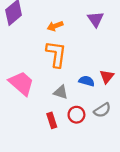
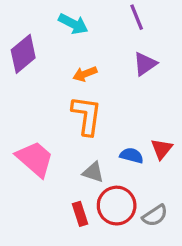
purple triangle: (96, 19) -> (145, 64), turned 30
gray semicircle: (102, 110) -> (155, 216), moved
red circle: (76, 115) -> (117, 206), size x1.5

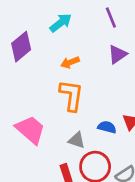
cyan arrow: (73, 24) -> (61, 23), turned -65

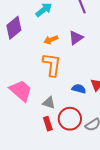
purple triangle: (118, 54) -> (76, 38), moved
gray triangle: (77, 140) -> (49, 103), moved

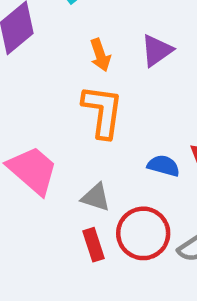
orange arrow: (51, 40) -> (100, 55), turned -88

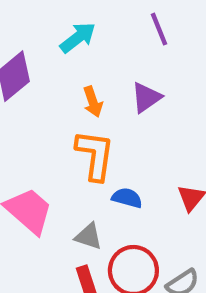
blue semicircle: (163, 166) -> (127, 198), moved

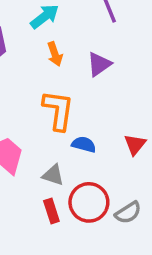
orange arrow: (93, 102) -> (55, 54), moved

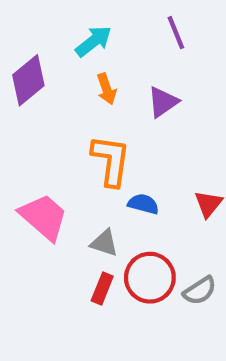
red rectangle: (51, 211) -> (102, 288), turned 40

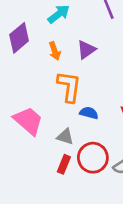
orange arrow: (106, 89) -> (55, 51), moved
purple triangle: (163, 102) -> (86, 50), moved

